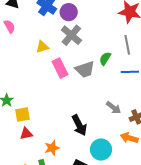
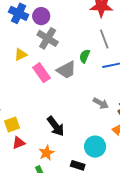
black arrow: (79, 125) -> (56, 126), moved

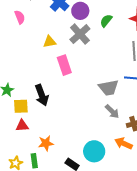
green semicircle: (85, 56) -> (106, 21), moved
gray trapezoid: (66, 70) -> (108, 88), moved
black arrow: (56, 126) -> (42, 95), moved

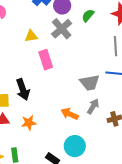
gray arrow: (112, 111) -> (93, 106), turned -105
orange star: (46, 143) -> (29, 123), moved
orange arrow: (124, 143) -> (70, 114), moved

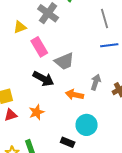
gray trapezoid: (90, 83) -> (64, 61), moved
black arrow: (23, 89) -> (43, 79), moved, turned -30

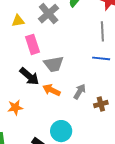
orange arrow: (74, 95) -> (51, 90), moved

